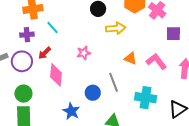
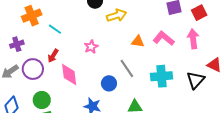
purple cross: (27, 35) -> (17, 44), moved

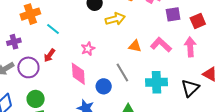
pink diamond: (69, 74) -> (78, 74), moved

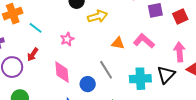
pink arrow: (190, 47) -> (179, 52), moved
pink star: (88, 49) -> (67, 39), moved
black triangle: (190, 88) -> (166, 75), moved

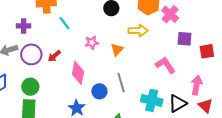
yellow arrow: (98, 16) -> (138, 31), moved
orange triangle: (118, 43) -> (117, 50), moved, turned 48
red arrow: (33, 54) -> (54, 56), moved

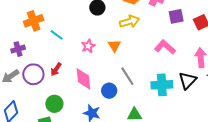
green circle: (30, 87) -> (54, 104), moved

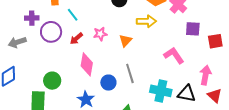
red arrow: (56, 69) -> (76, 39), moved
purple circle: (33, 74) -> (51, 32), moved
black triangle: (188, 80) -> (187, 94), turned 42

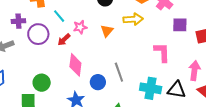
pink star: (100, 34) -> (80, 27), moved
orange triangle: (126, 40) -> (107, 31), moved
pink L-shape: (174, 55) -> (162, 52), turned 35

